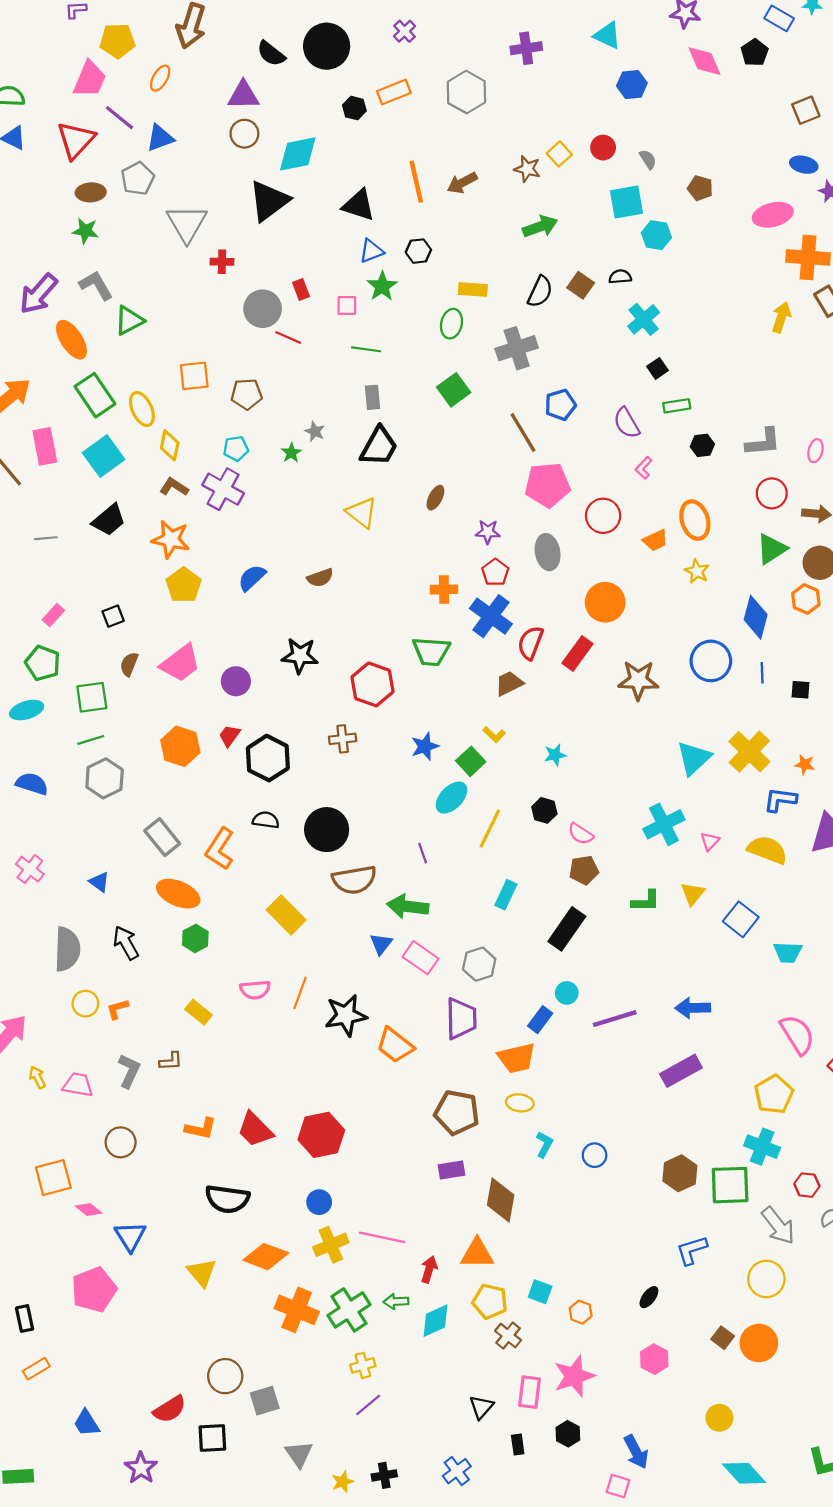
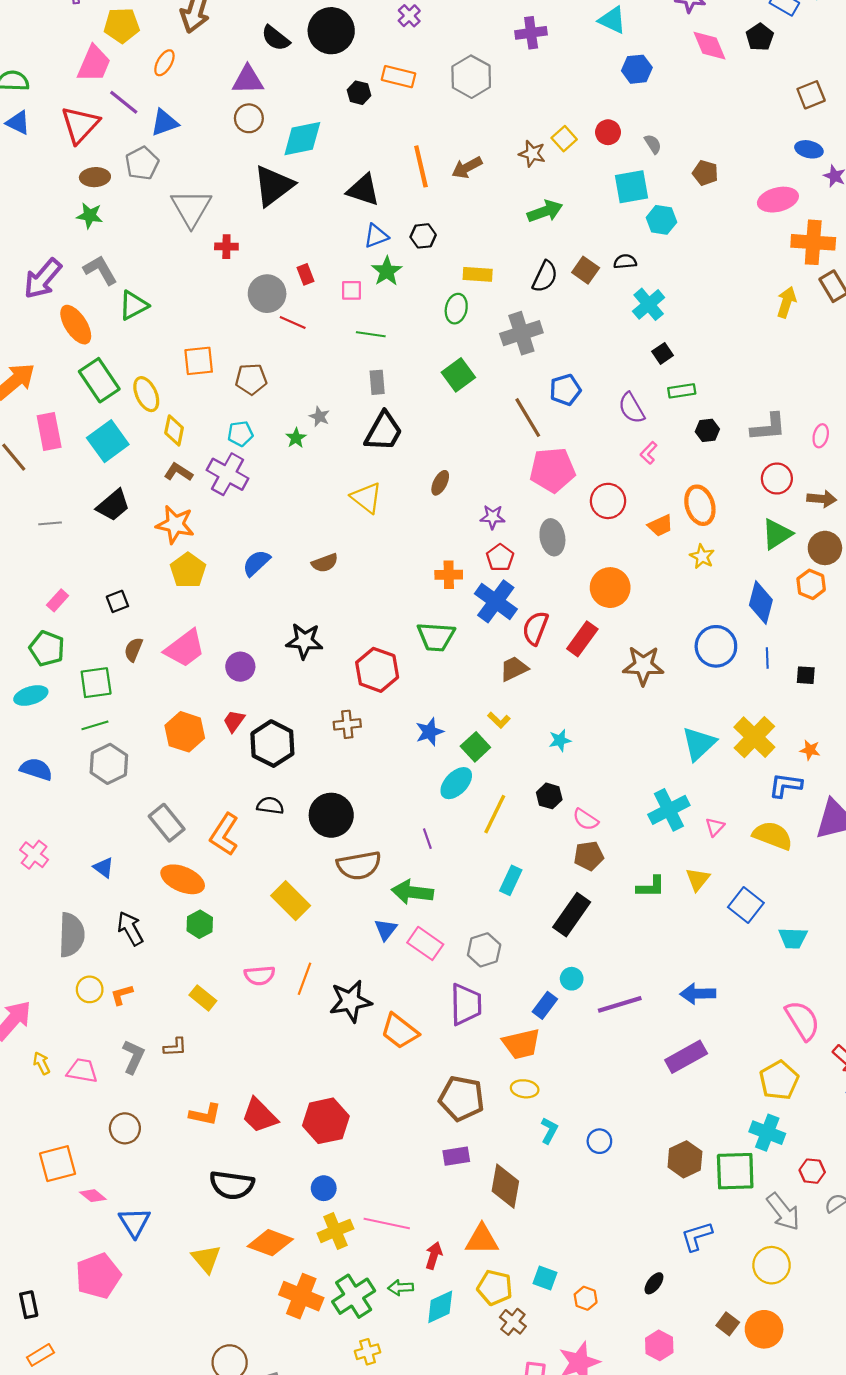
orange rectangle: (394, 92) -> (399, 77), turned 36

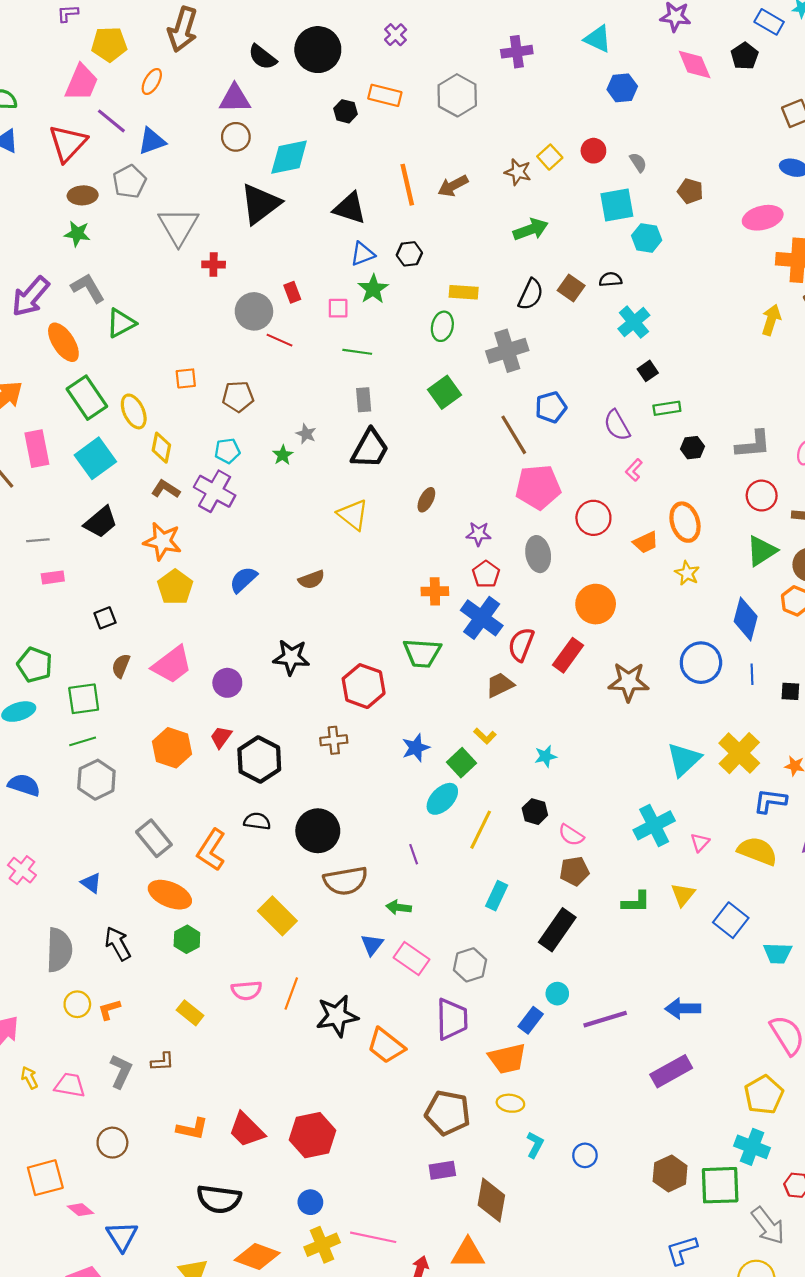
orange square: (199, 361) -> (186, 378), size x0.7
pink rectangle: (58, 600) -> (53, 577), moved, turned 40
green arrow: (412, 892) -> (399, 907), size x0.6

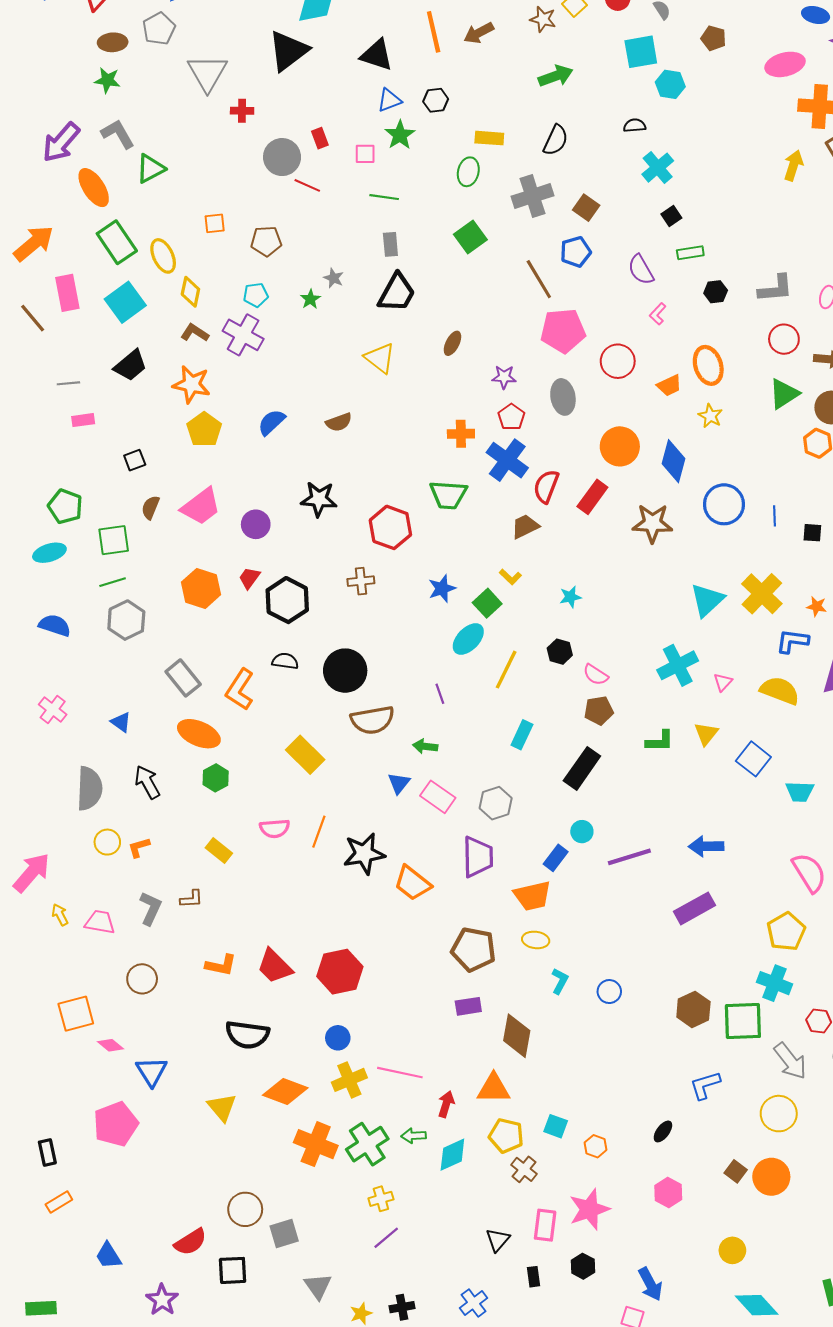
brown square: (571, 288) -> (586, 208), moved
blue diamond: (746, 619) -> (673, 461), moved

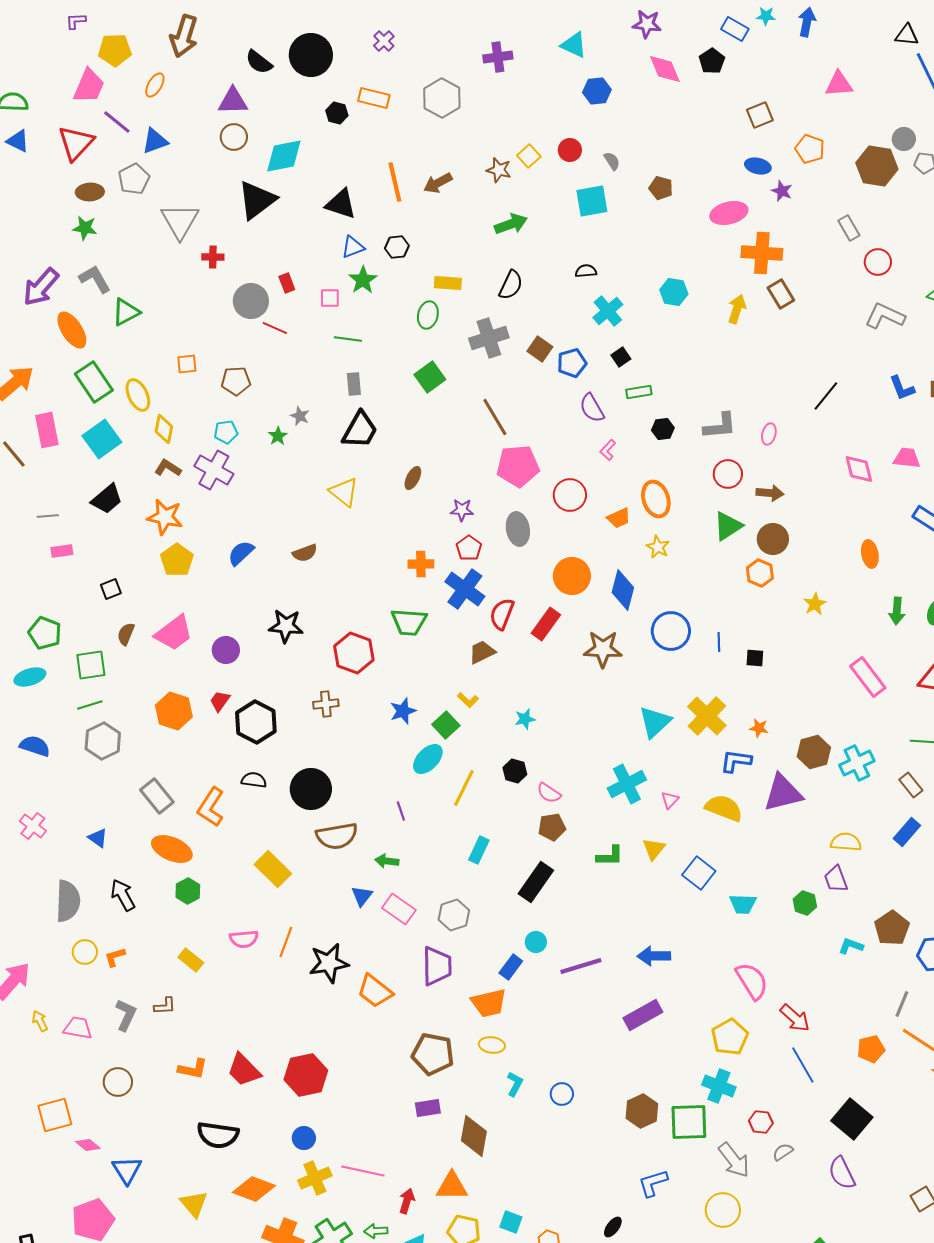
cyan hexagon: (670, 84) -> (674, 292), moved
blue pentagon: (576, 252) -> (572, 363), moved

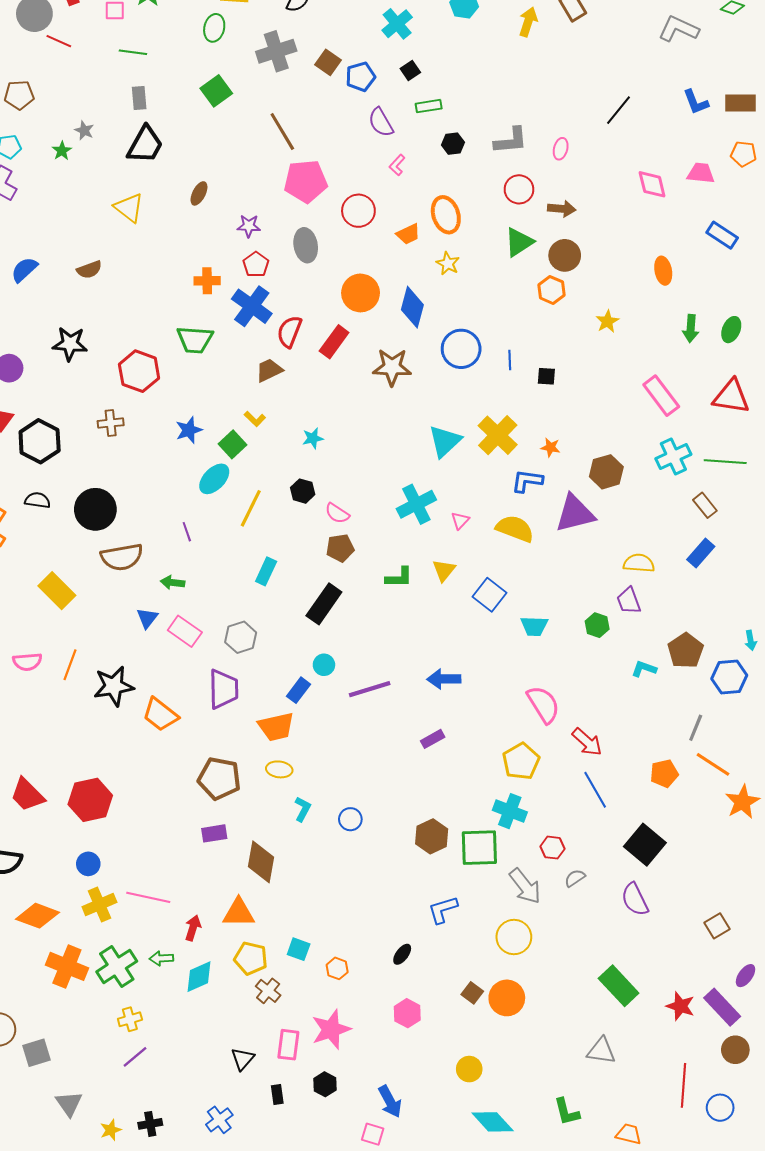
cyan cross: (857, 763) -> (673, 457), moved
purple rectangle: (643, 1015) -> (433, 739), size x0.6

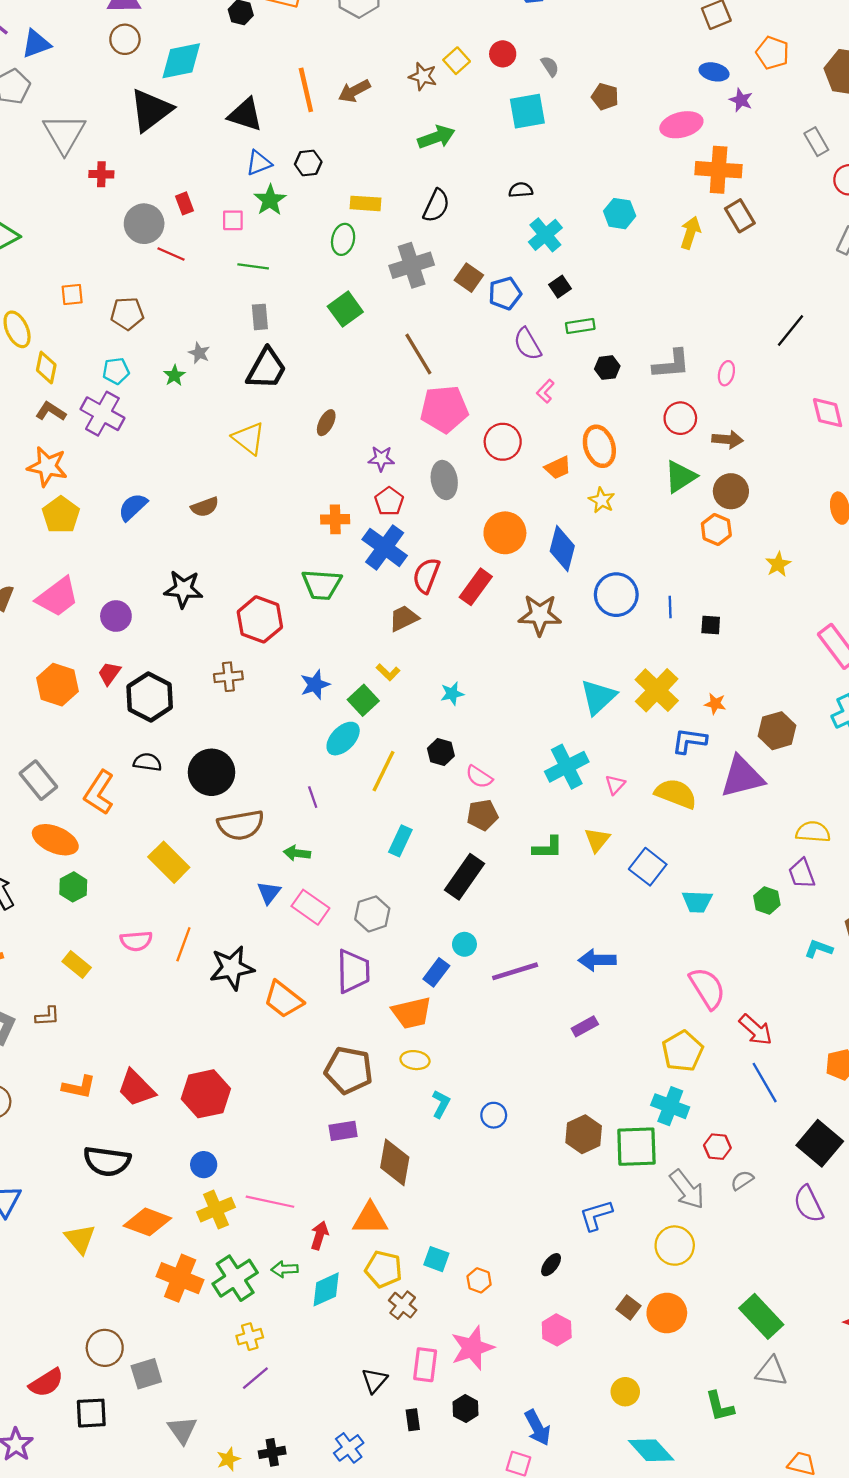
green rectangle: (619, 986) -> (761, 1316), moved
green L-shape: (567, 1112) -> (720, 1406), moved

